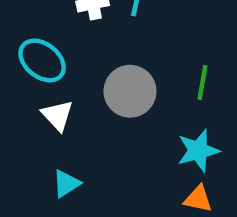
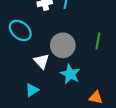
white triangle: (57, 115) -> (42, 61), moved
cyan star: (198, 151) -> (70, 74), moved, turned -30

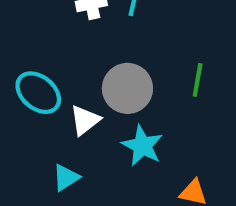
cyan ellipse: (20, 30) -> (38, 93), moved
white triangle: (42, 61) -> (85, 120), turned 35

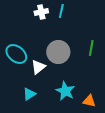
cyan star: (142, 146) -> (65, 91), moved

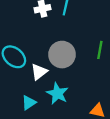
cyan star: (65, 91) -> (57, 93), moved

